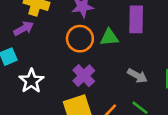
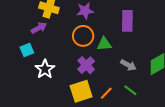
green triangle: (109, 37) -> (104, 44), moved

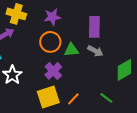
gray arrow: (128, 65) -> (95, 51), moved
green line: (130, 90) -> (106, 98), moved

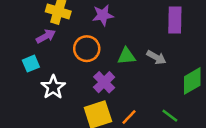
purple rectangle: (94, 27) -> (175, 20), moved
orange circle: (50, 42) -> (87, 49), moved

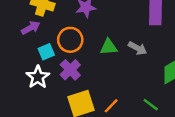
cyan square: (31, 64) -> (46, 52), moved
purple cross: (104, 82) -> (70, 70), moved

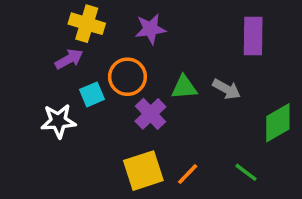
purple cross: (70, 70) -> (150, 114), moved
white star: (38, 77) -> (58, 121), moved, turned 30

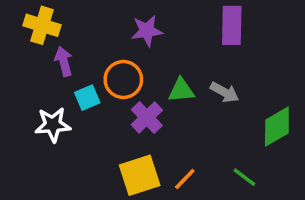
yellow cross: (87, 24) -> (42, 25), moved
purple rectangle: (253, 36) -> (232, 25), moved
purple arrow: (69, 59) -> (64, 61), turned -76

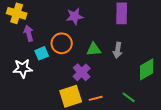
gray arrow: (225, 92) -> (118, 50), turned 70
purple cross: (147, 117) -> (82, 72), moved
orange line: (185, 179) -> (96, 98), turned 32

